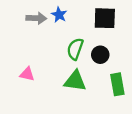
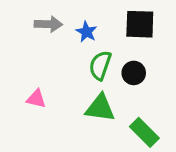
blue star: (59, 15) -> (86, 32), moved
green rectangle: (117, 84) -> (144, 132), moved, turned -35

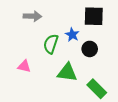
blue star: (86, 32) -> (72, 35), moved
green semicircle: (100, 65) -> (51, 44), moved

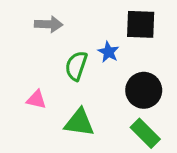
black circle: (90, 49) -> (144, 90), moved, size x1.5
green triangle: (67, 72) -> (79, 122), moved

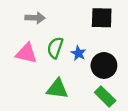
blue star: (108, 52) -> (78, 53), moved
pink triangle: (36, 99) -> (26, 53), moved, size x1.5

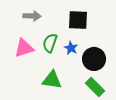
black square: (102, 18) -> (78, 20), moved
pink triangle: (26, 53) -> (24, 48), turned -30

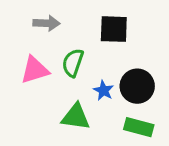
blue star: (71, 48) -> (104, 91), moved
green rectangle: (95, 87) -> (139, 127), turned -30

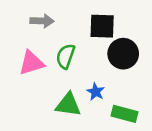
black circle: (137, 86) -> (123, 54), moved
blue star: (104, 91) -> (96, 92), moved

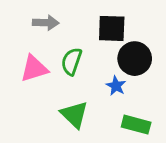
blue star: (96, 92) -> (116, 86), moved
green triangle: (68, 105) -> (74, 115), turned 36

